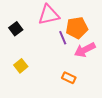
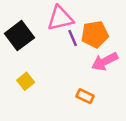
black square: (16, 29) -> (19, 36), size x1.6
purple line: (63, 38) -> (73, 38), moved

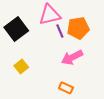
pink arrow: (105, 61) -> (72, 57), moved
orange rectangle: (85, 96) -> (66, 88), moved

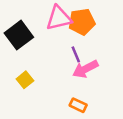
orange pentagon: (78, 28) -> (82, 22), moved
purple line: (60, 31) -> (76, 54), moved

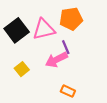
pink triangle: (59, 18) -> (44, 29), moved
pink arrow: (85, 69) -> (56, 60), moved

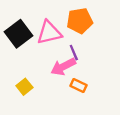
yellow square: (22, 69) -> (24, 87), moved
orange rectangle: (68, 91) -> (79, 85), moved

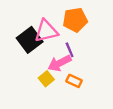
black square: (19, 34) -> (30, 40), moved
yellow square: (24, 87) -> (46, 79), moved

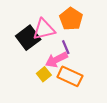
orange pentagon: (75, 20) -> (71, 19), turned -30
orange rectangle: (74, 81) -> (70, 76), size x1.6

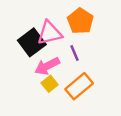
pink arrow: (56, 60) -> (47, 66), moved
orange rectangle: (70, 76) -> (79, 86), turned -65

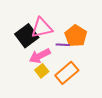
orange pentagon: (80, 21) -> (76, 36), moved
purple line: (74, 53) -> (63, 45), turned -64

